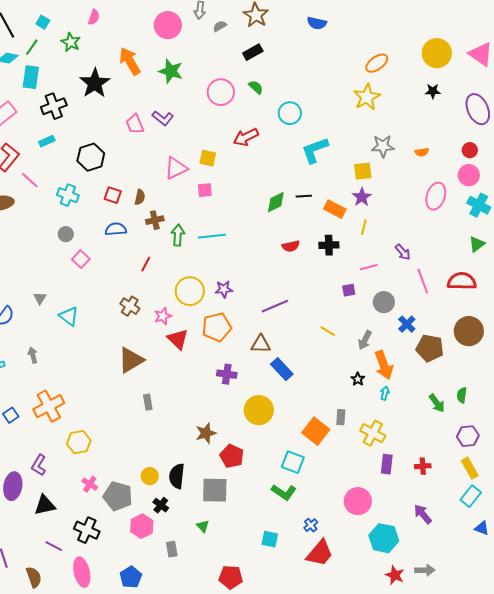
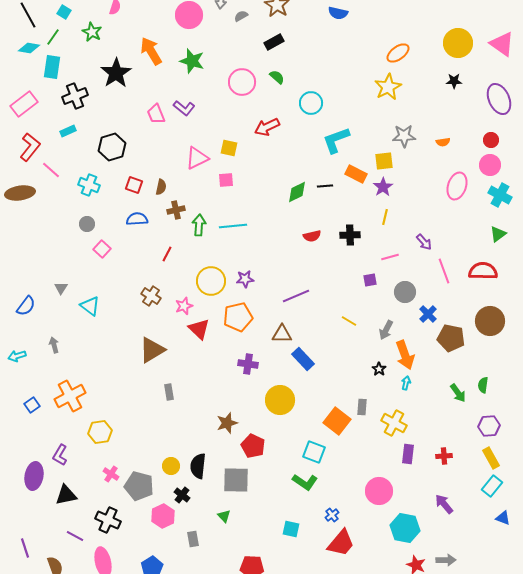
orange rectangle: (335, 209) -> (356, 174), moved

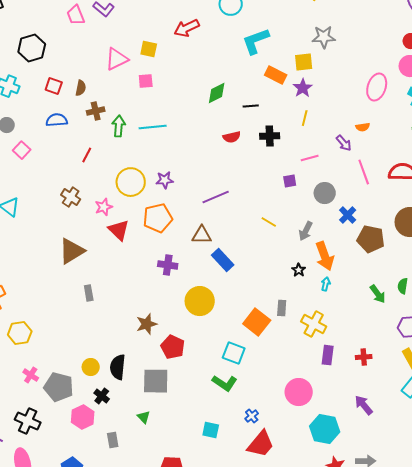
orange semicircle: (443, 142) -> (363, 127), moved
black line: (325, 186) -> (251, 106), moved

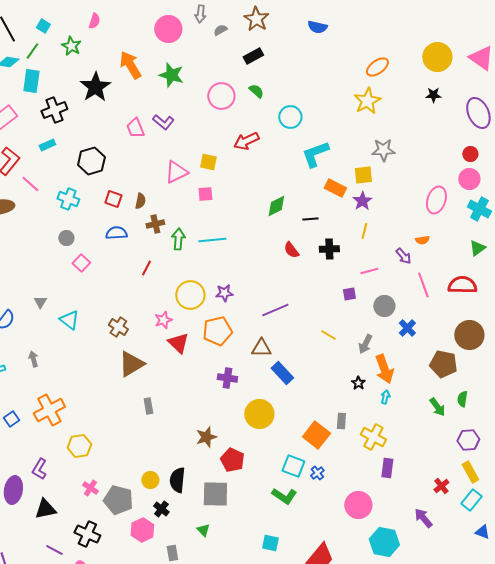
red semicircle: (232, 137) -> (291, 250), turned 66
brown cross: (71, 197) -> (118, 327), moved
brown pentagon: (371, 239) -> (443, 364), moved
red cross: (364, 357) -> (441, 486), moved, turned -35
blue cross: (252, 416) -> (317, 473), moved

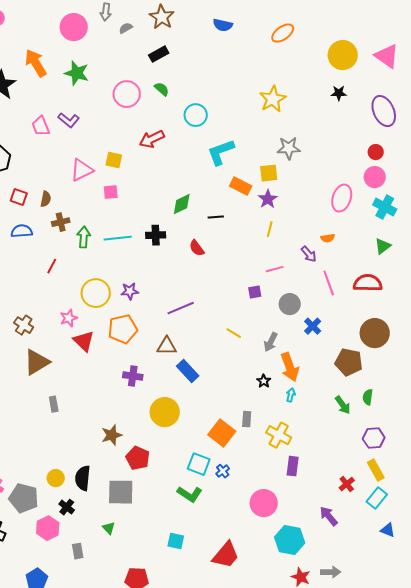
orange ellipse: (377, 67) -> (283, 33), moved
black cross: (329, 249) -> (156, 235), moved

